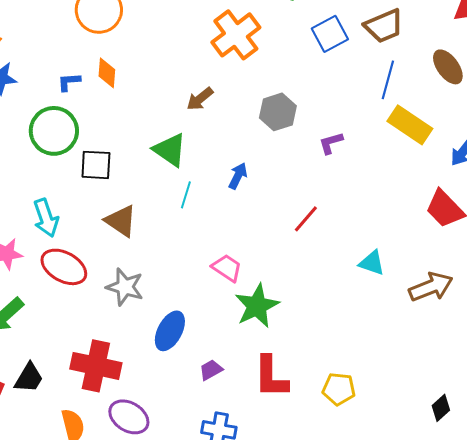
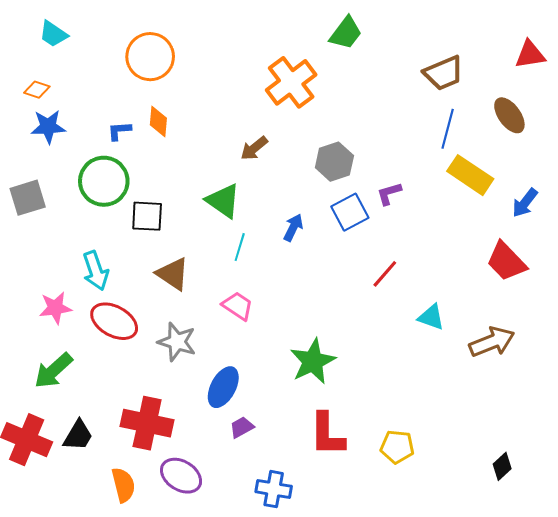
blue square: (330, 34) -> (350, 212), moved
red line: (306, 219) -> (385, 274), moved
pink trapezoid: (227, 268) -> (238, 306), moved
purple trapezoid: (211, 370) -> (242, 427), moved

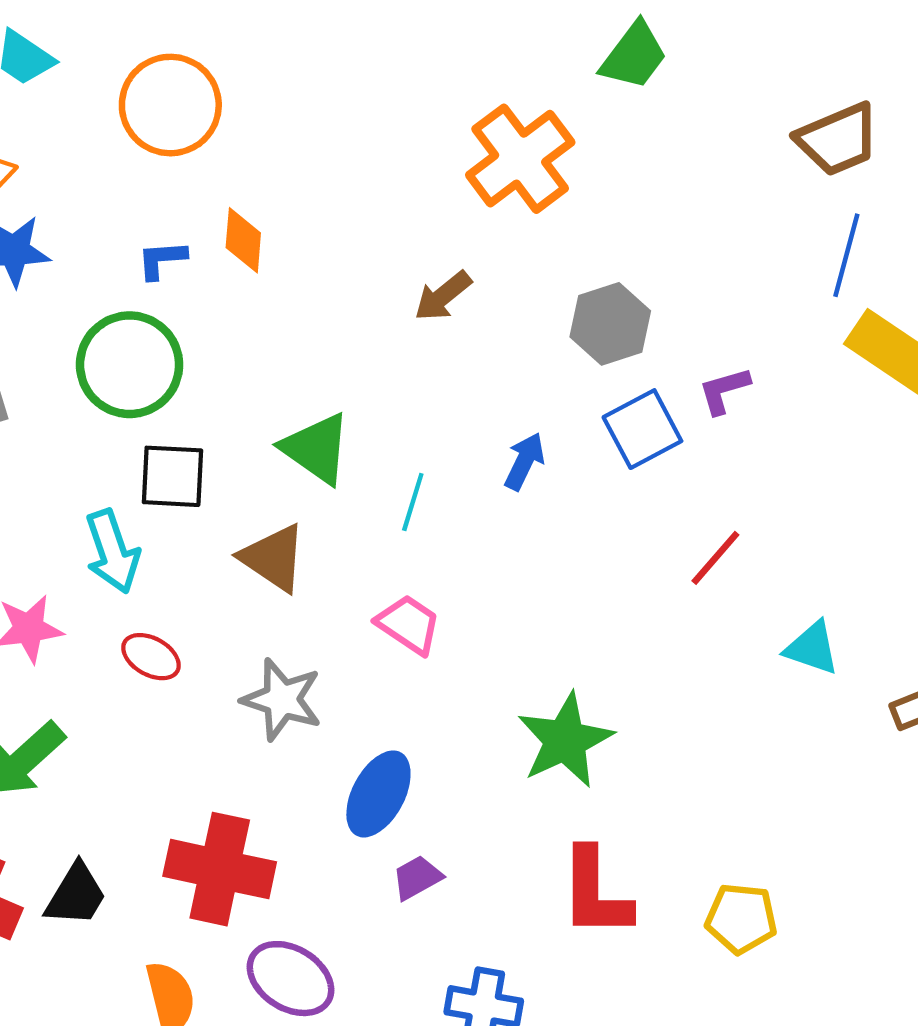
orange circle: (150, 57) -> (170, 105), moved
green triangle: (223, 201) -> (316, 448), moved
black square: (147, 216) -> (172, 476), moved
red ellipse: (114, 321) -> (151, 657), size x0.6

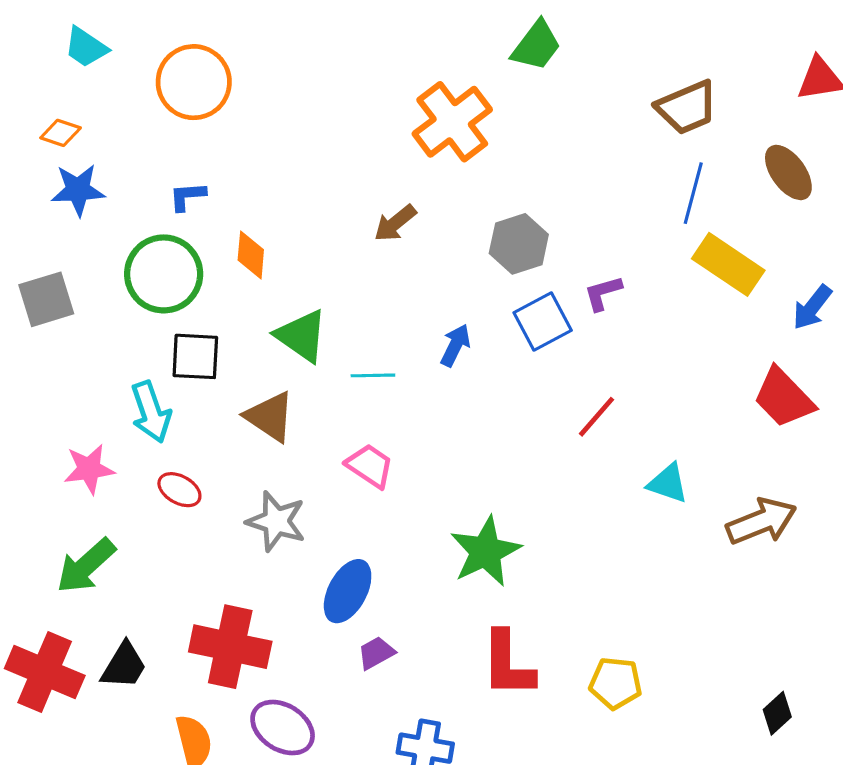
orange diamond: (243, 240) -> (251, 255), moved
cyan line: (413, 502) -> (373, 375), turned 72

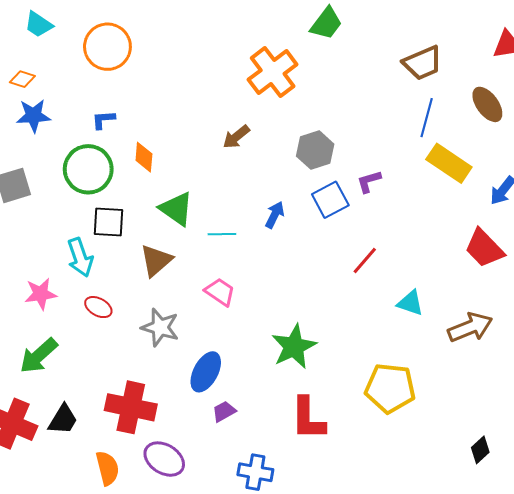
brown triangle: (270, 417) -> (156, 260), turned 45
yellow pentagon: (616, 683) -> (390, 388), moved, size x1.5

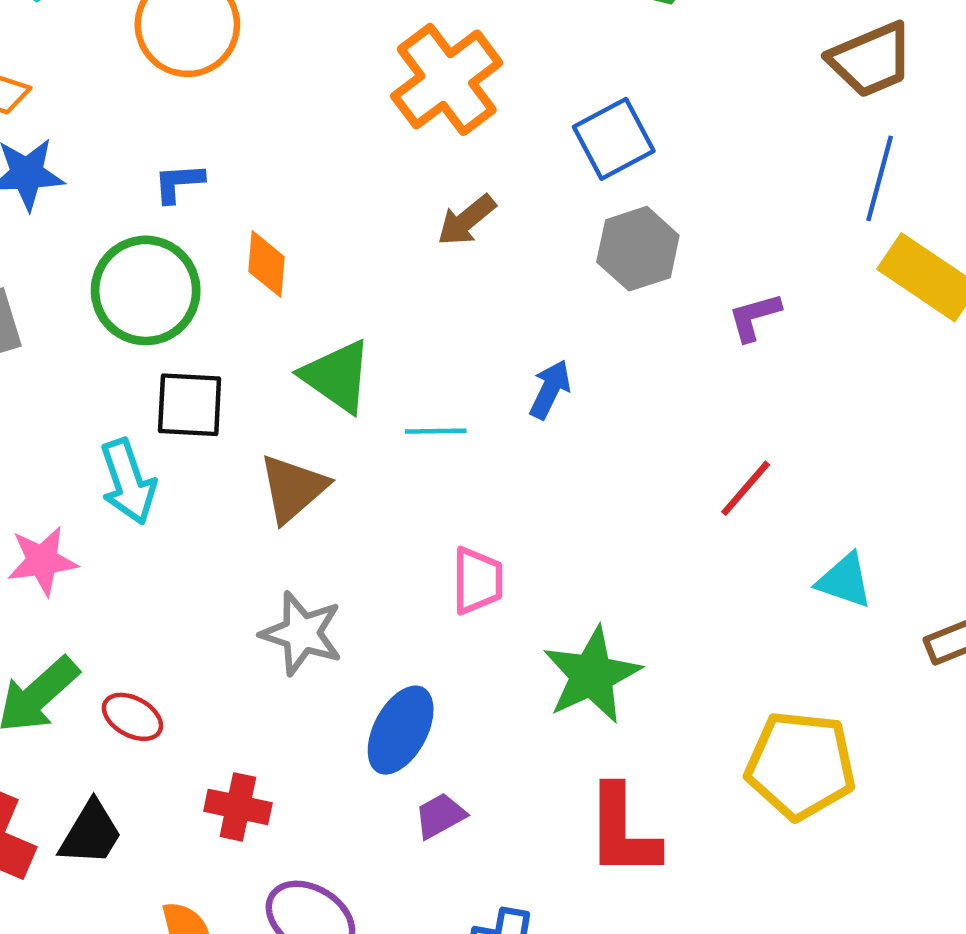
orange cross: (273, 72) -> (447, 79), moved
blue square: (330, 200) -> (614, 139), moved
pink trapezoid: (220, 292) -> (478, 581), moved, turned 56
red ellipse: (98, 307) -> (132, 717), moved
red cross: (131, 407) -> (238, 807), size x0.6

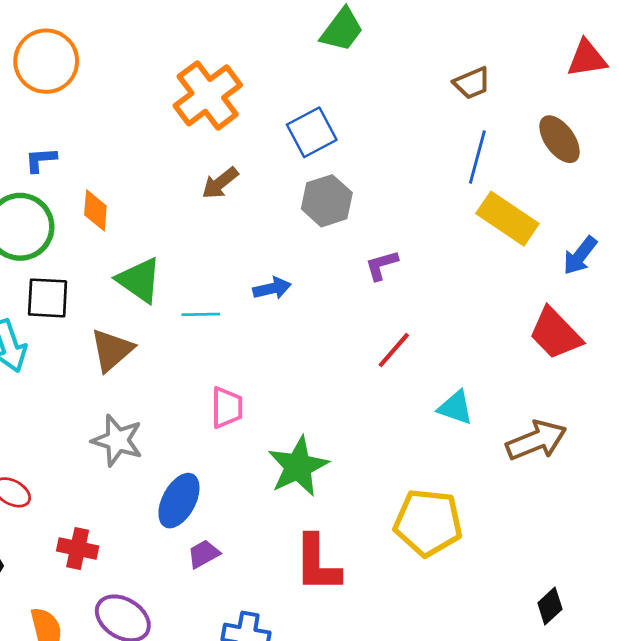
brown trapezoid: (871, 60) -> (472, 83), size x0.7
purple L-shape: (754, 317) -> (382, 265), moved
blue arrow: (550, 389) -> (272, 288), turned 51

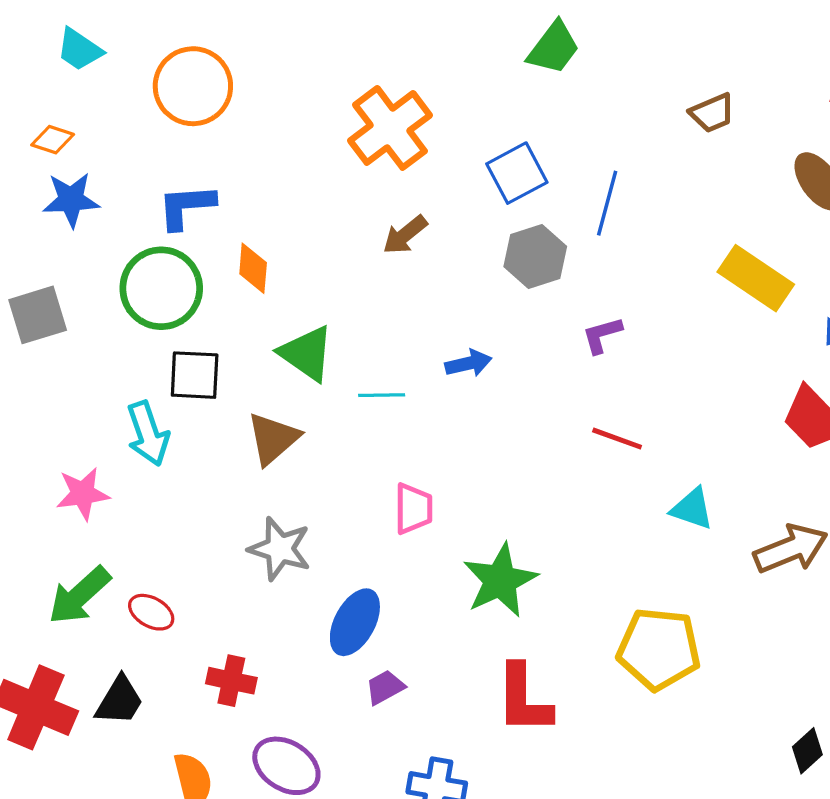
blue line: (477, 157) -> (607, 203), moved
blue L-shape: (41, 160) -> (186, 206), size x1.5
red line: (394, 350) -> (617, 439), turned 69

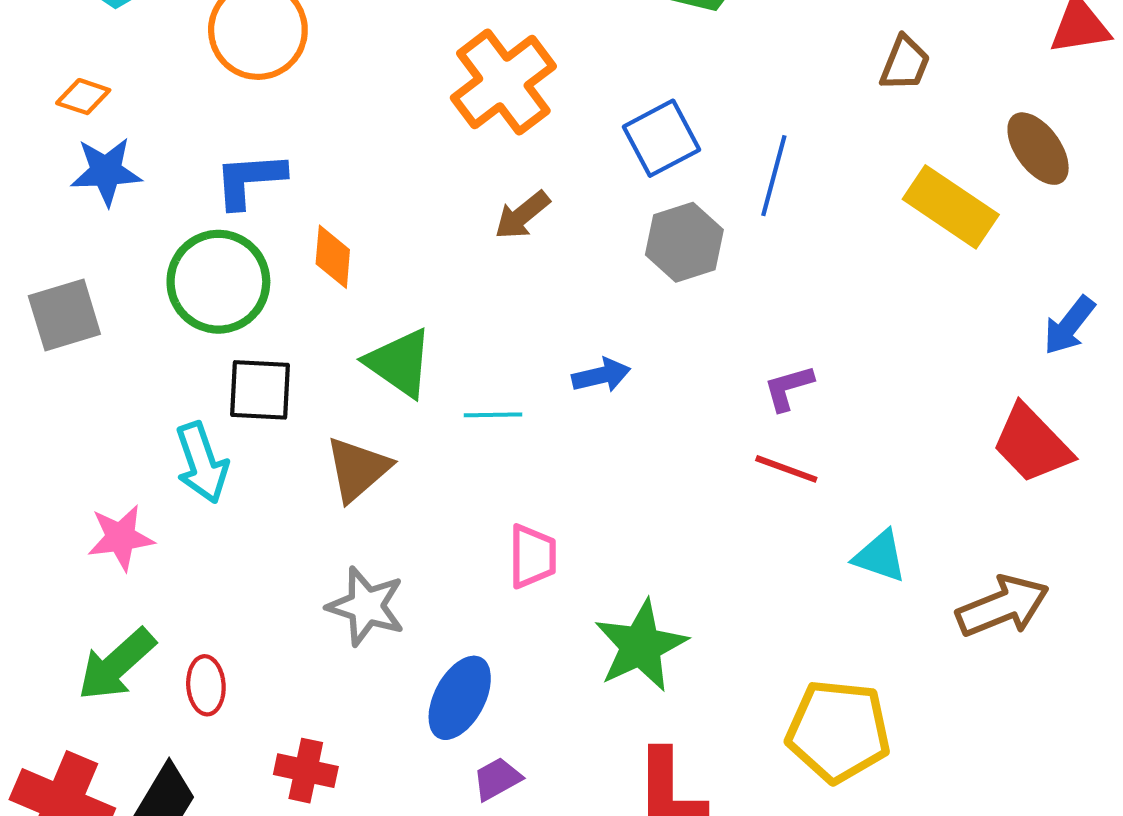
brown trapezoid: (712, 113) -> (905, 63), turned -45
yellow rectangle: (756, 278) -> (951, 207), moved
purple L-shape: (602, 335) -> (788, 388), moved
red ellipse: (151, 612) -> (206, 685), turned 57

